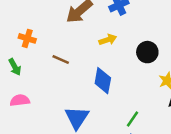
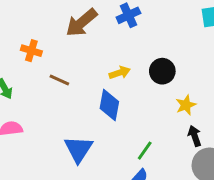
orange cross: (27, 38) -> (31, 51), moved
yellow arrow: (108, 40) -> (120, 73), moved

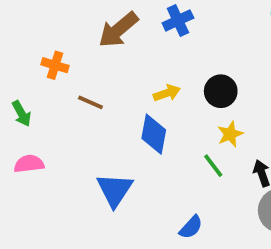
yellow star: (186, 105) -> (230, 134), moved
green line: (145, 151) -> (213, 166), moved, turned -72

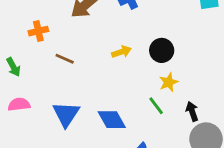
orange cross: (55, 65) -> (38, 31), turned -30
blue diamond: (154, 134) -> (112, 120), moved, turned -40
blue triangle: (115, 190) -> (66, 114), moved

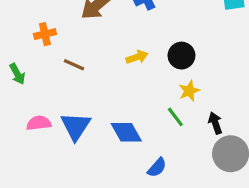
pink semicircle: (19, 104) -> (39, 123), moved

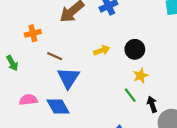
black arrow: (215, 123) -> (152, 104), moved
blue triangle: (76, 126) -> (68, 78), moved
blue diamond: (126, 132) -> (58, 107), moved

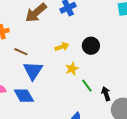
yellow star: (141, 76) -> (72, 69), moved

